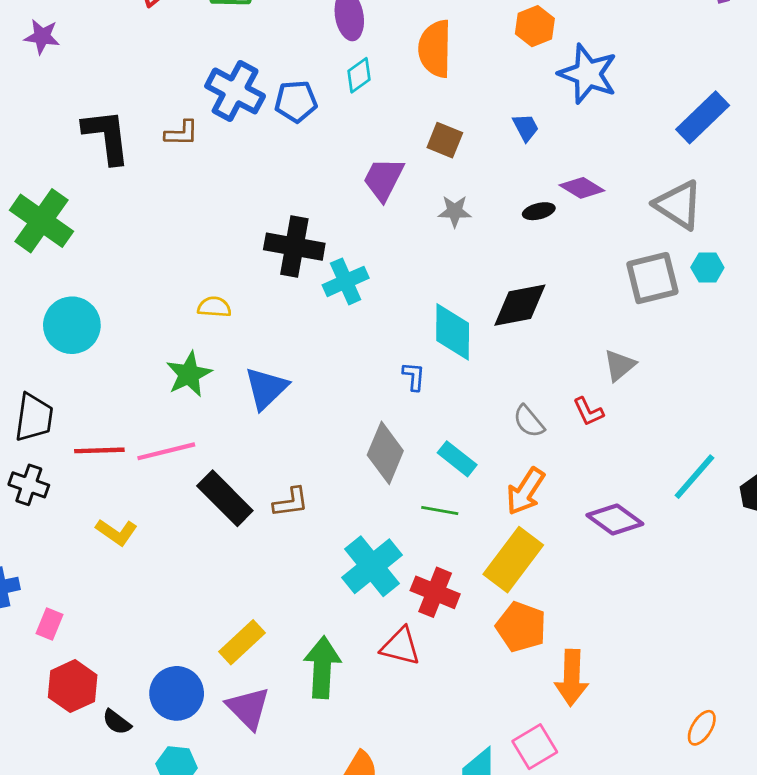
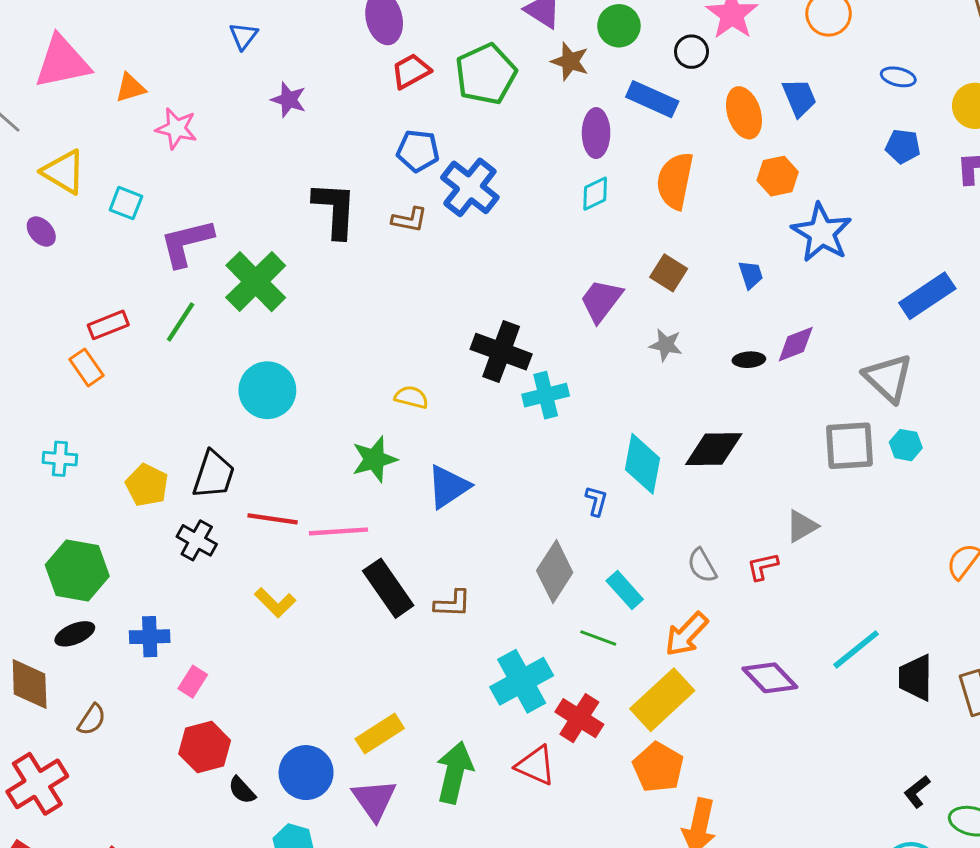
blue pentagon: (296, 101) -> (418, 151), moved
purple diamond: (582, 188) -> (796, 344), turned -63
red L-shape: (588, 412) -> (763, 566), turned 92

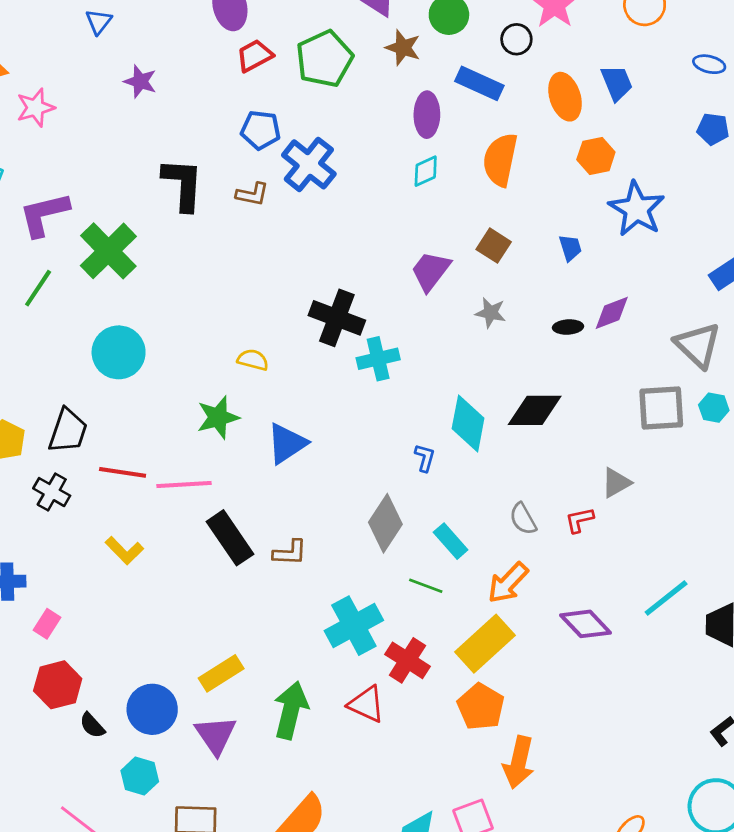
pink star: (176, 129) -> (35, 108), turned -30

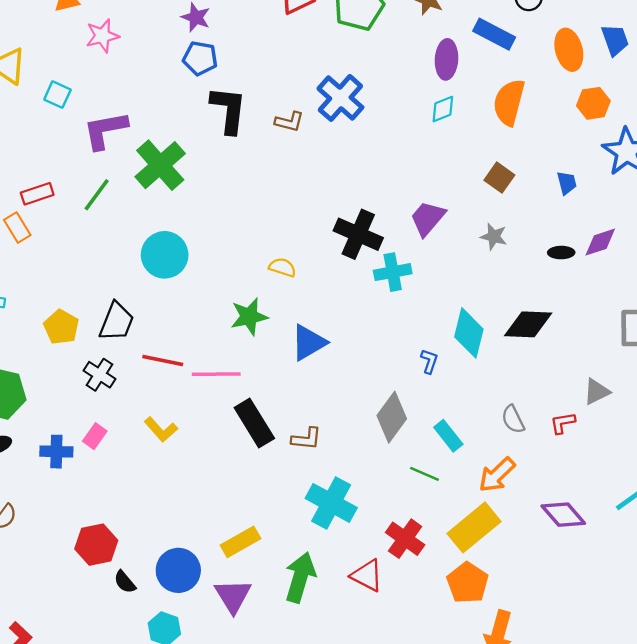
blue pentagon: (261, 130) -> (200, 58), moved
purple trapezoid: (431, 271) -> (428, 218), moved
pink rectangle: (47, 624) -> (95, 436), moved
cyan cross: (354, 626) -> (331, 503), moved, turned -36

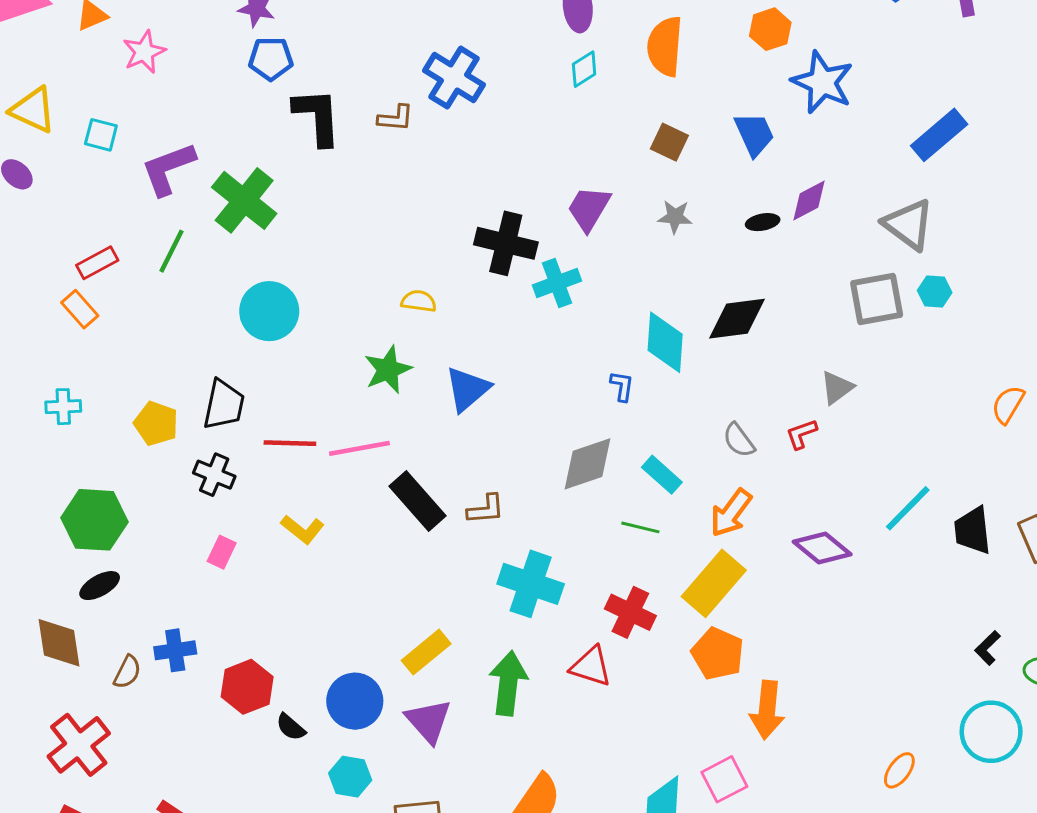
blue trapezoid: (567, 183) -> (754, 134), size x1.5
gray diamond: (392, 417) -> (587, 464), turned 45
blue cross: (56, 452) -> (175, 650), moved

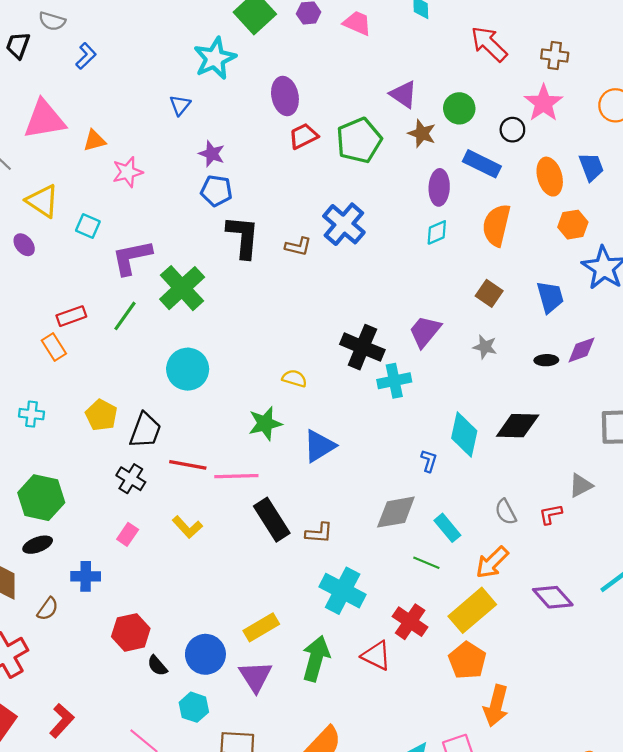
yellow pentagon: (156, 423) -> (101, 415), moved
blue cross: (175, 650) -> (86, 576), moved

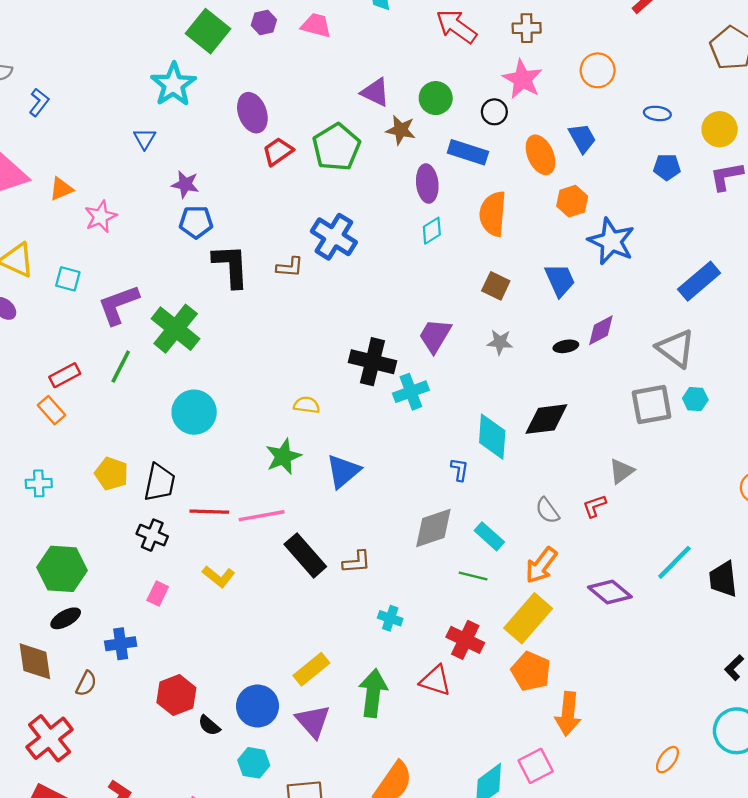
cyan cross: (343, 591) -> (390, 618), size x0.5

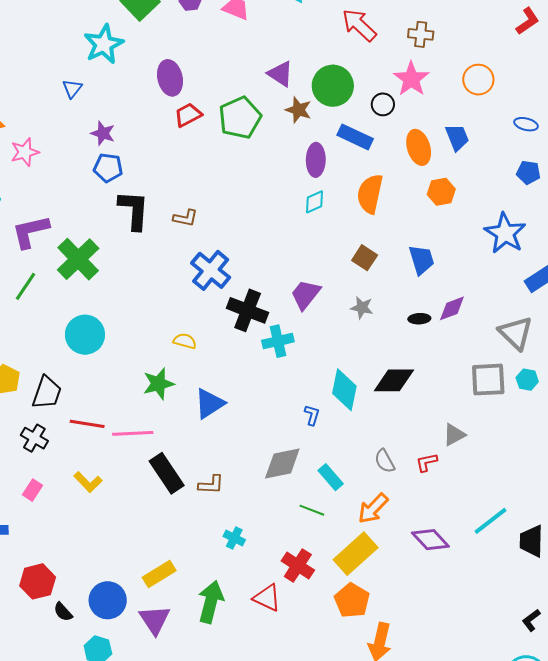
green circle: (436, 98) -> (333, 86), size x1.4
blue cross: (334, 237) -> (211, 270), moved
blue star: (611, 241) -> (505, 233), moved

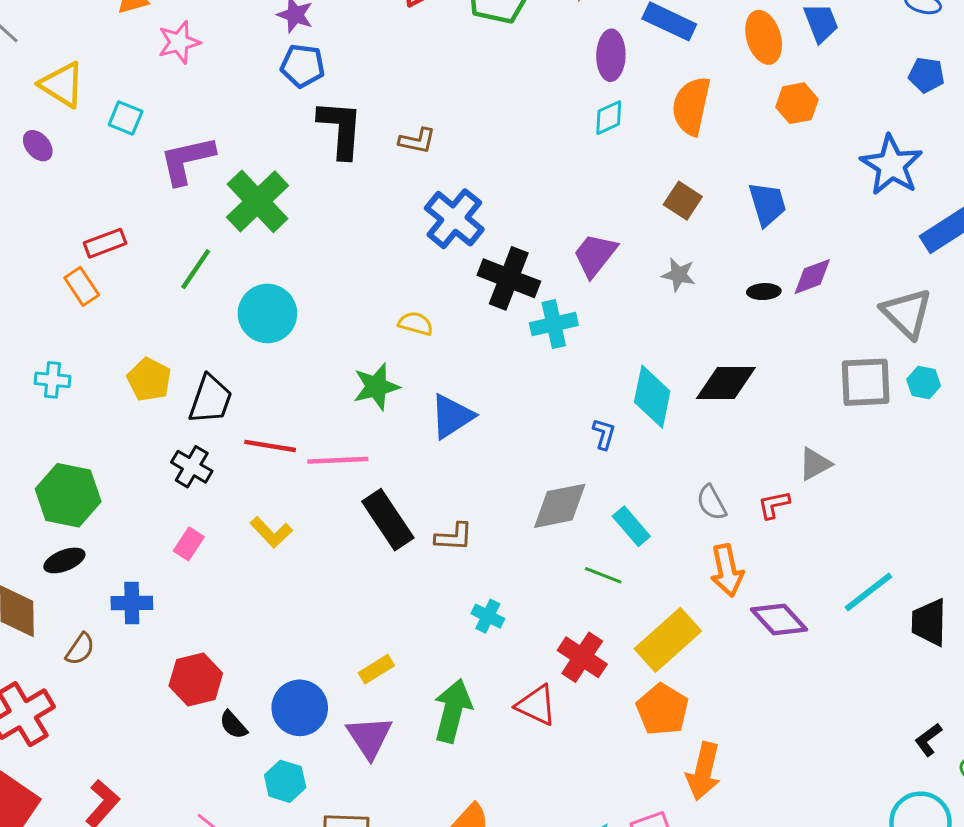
green line: (26, 286) -> (196, 269), moved
orange arrow: (373, 508) -> (727, 570), moved, turned -56
yellow rectangle: (159, 574) -> (376, 669), size x0.7

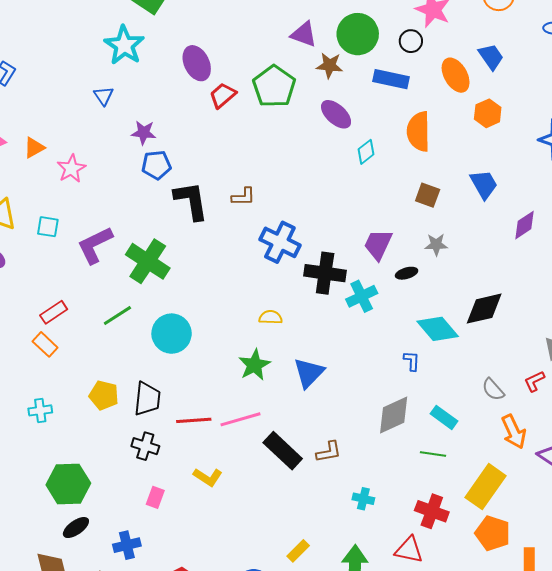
purple ellipse: (611, 55) -> (336, 114), moved, turned -36
green line: (196, 269) -> (117, 315), turned 36
black ellipse: (764, 292) -> (407, 273), moved
cyan diamond: (652, 397) -> (438, 329), turned -39

